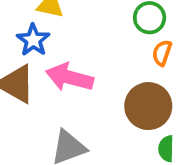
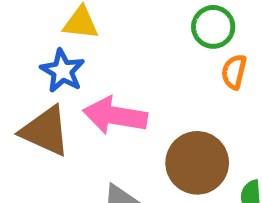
brown circle: (148, 106) -> (197, 163), moved

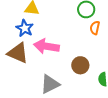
brown circle: (197, 163) -> (80, 65), size x0.7

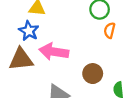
brown triangle: (18, 53) -> (21, 59), turned -30

